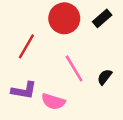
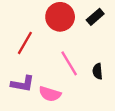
black semicircle: (105, 77) -> (98, 71), turned -42

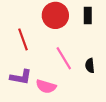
black rectangle: (95, 17) -> (88, 15), turned -49
red line: (25, 43) -> (23, 39), turned -50

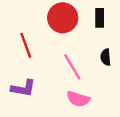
black semicircle: (90, 66) -> (106, 57), moved
pink semicircle: (46, 86) -> (78, 99), moved

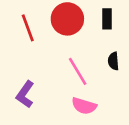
red line: (26, 45) -> (28, 28), moved
purple L-shape: (23, 88) -> (25, 94), turned 115

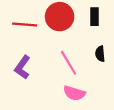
red line: (28, 28) -> (25, 24), turned -65
purple L-shape: (25, 94) -> (22, 67), moved

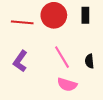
black semicircle: (100, 54) -> (89, 61), moved

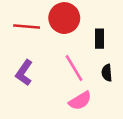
black rectangle: (85, 15) -> (100, 39), moved
pink semicircle: (67, 85) -> (80, 101), turned -48

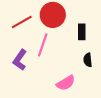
red line: (27, 27) -> (22, 22), turned -35
pink line: (74, 68) -> (43, 45), moved, turned 50

